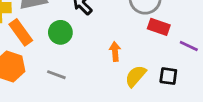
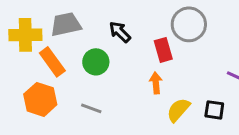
red rectangle: (159, 27) -> (163, 50), moved, turned 55

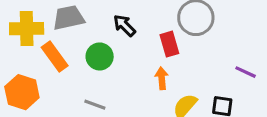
orange hexagon: (40, 99) -> (22, 92), moved

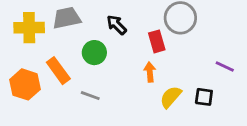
orange rectangle: (55, 56) -> (58, 71), moved

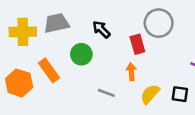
gray line: (90, 96) -> (106, 93), moved

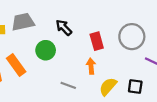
gray circle: (159, 23) -> (132, 37), moved

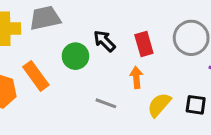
black arrow: (64, 28) -> (104, 41), moved

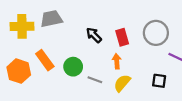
green circle: (75, 56) -> (73, 67), moved
yellow semicircle: (159, 105) -> (122, 83), moved

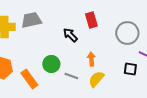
red rectangle: (122, 37) -> (91, 20), moved
orange rectangle: (45, 60) -> (29, 79), moved
black square: (159, 81) -> (130, 69), moved

